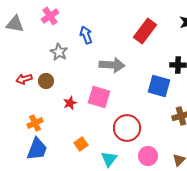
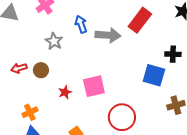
gray arrow: (112, 65) -> (108, 35), moved
pink square: (99, 97) -> (94, 86), turned -30

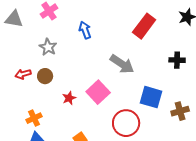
gray arrow: (108, 35) -> (122, 64), moved, turned 30
gray star: (54, 41) -> (48, 47), moved
blue square: (154, 75) -> (151, 97), moved
pink square: (94, 86) -> (98, 92), turned -30

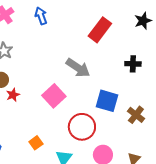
blue arrow: (85, 30) -> (41, 16), moved
red star: (69, 98) -> (13, 95), moved
brown cross: (180, 111) -> (136, 115), turned -36

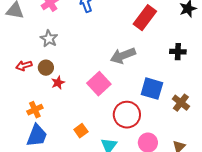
gray arrow: (78, 68) -> (123, 56), turned 125

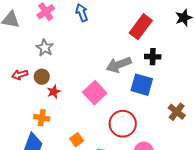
black cross: (178, 52) -> (153, 57), moved
blue square: (152, 89) -> (142, 85), moved
orange cross: (35, 110) -> (42, 118), moved, turned 35

